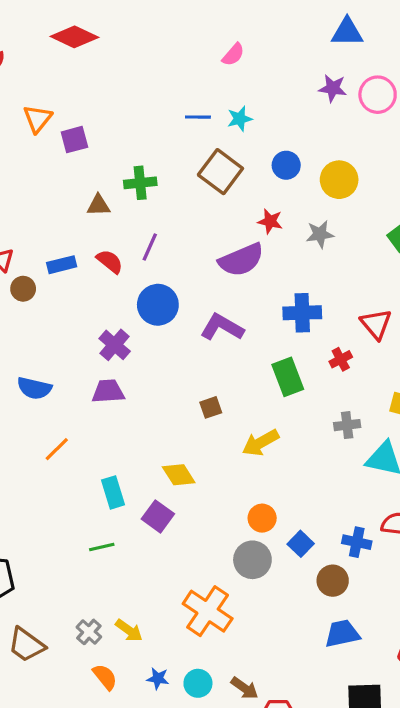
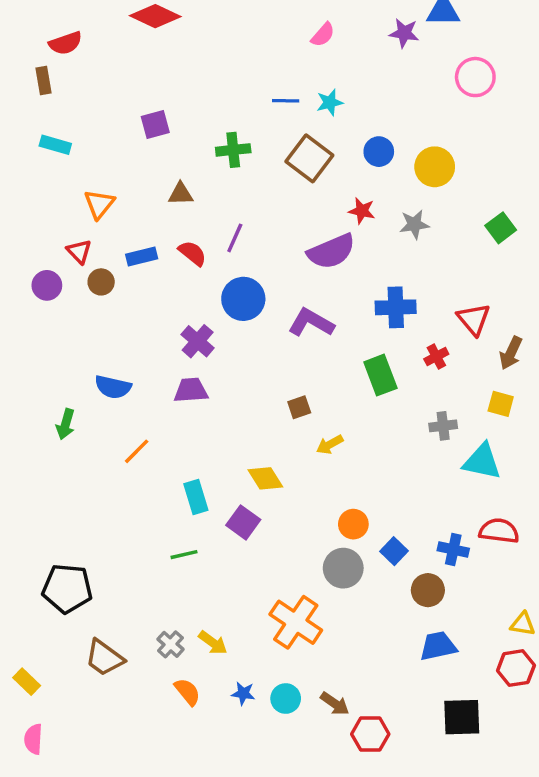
purple star: (333, 88) -> (404, 33), moved
orange triangle: (38, 119) -> (99, 204), moved
green cross: (140, 183) -> (233, 150), moved
yellow arrow: (261, 443) -> (330, 445), moved, size x0.7

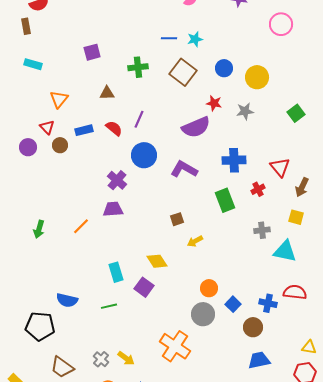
blue semicircle: (113, 387) -> (67, 300), moved
orange line: (137, 451) -> (81, 226), moved

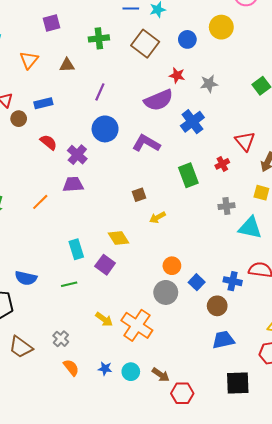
yellow circle: (257, 77) -> (221, 27), moved
orange triangle: (59, 99) -> (29, 60), moved
red semicircle: (114, 128) -> (48, 142), moved
blue cross: (234, 160) -> (192, 122), moved, turned -35
yellow arrow: (126, 358) -> (104, 319), moved

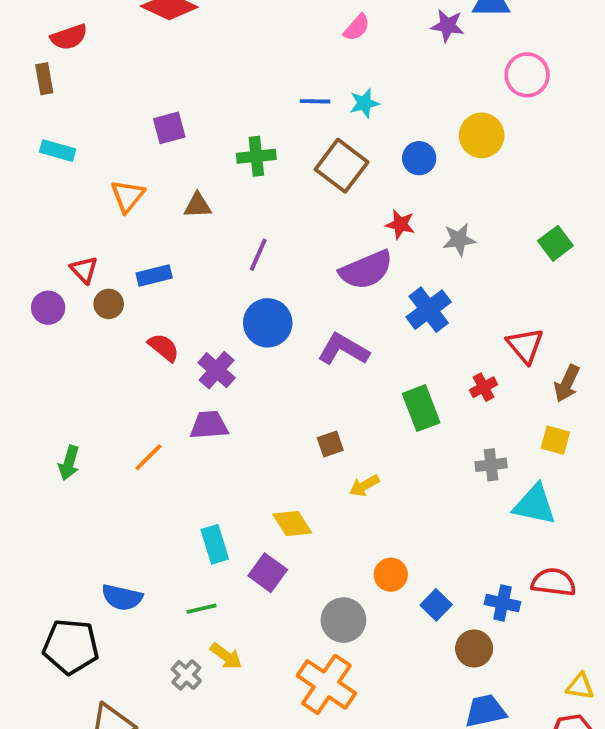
gray circle: (166, 292) -> (343, 620), moved
yellow arrow: (104, 319) -> (226, 656), moved
gray cross: (61, 339) -> (186, 675), moved

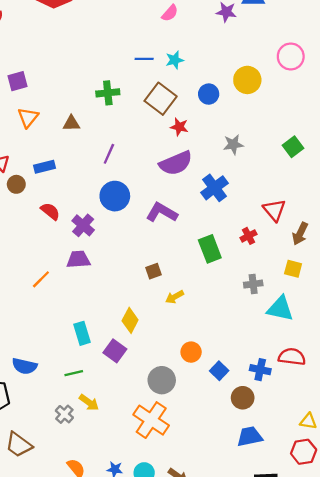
pink circle: (527, 75) -> (291, 56), moved
purple square: (169, 128) -> (17, 81), moved
red star: (400, 224) -> (179, 127), moved
yellow diamond: (292, 524) -> (130, 320), turned 60

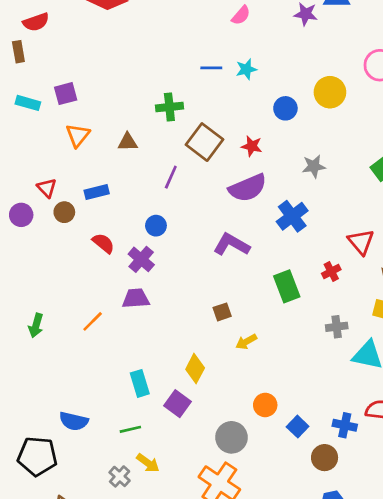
brown square: (161, 99) -> (205, 142), moved
blue circle: (115, 196) -> (156, 226), moved, size x0.6

